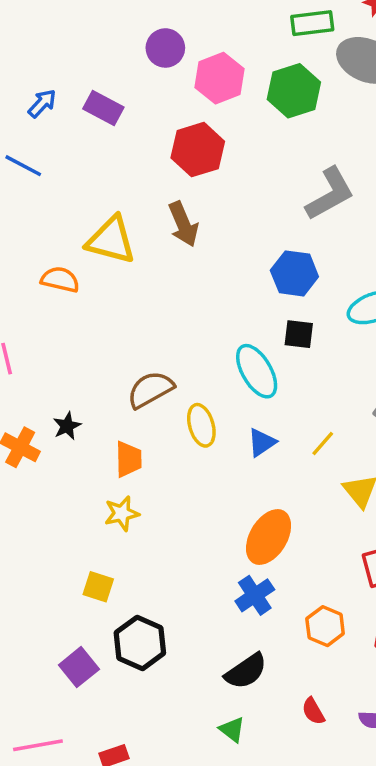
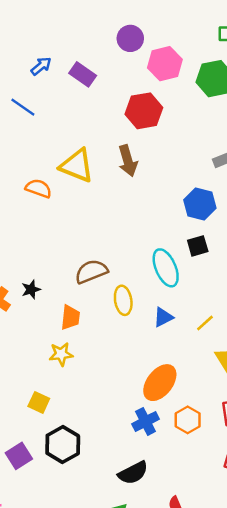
black square: (299, 334) -> (198, 246), turned -30
orange hexagon: (325, 626) -> (188, 420), moved

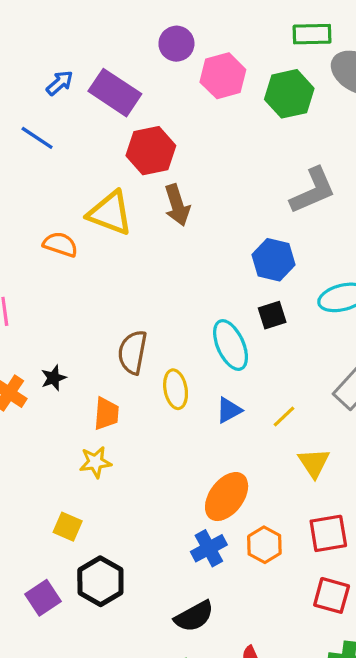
purple rectangle: (83, 74) -> (115, 93), size x1.4
red hexagon: (144, 111) -> (151, 151), moved
brown semicircle: (91, 271) -> (133, 352), turned -56

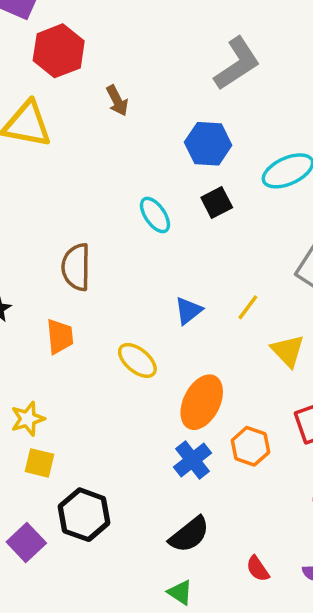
brown arrow: (177, 205) -> (117, 101), moved, size x0.7
cyan ellipse: (231, 345) -> (155, 215), moved, size x0.7
yellow ellipse: (176, 389) -> (137, 360), moved, turned -30
yellow star: (95, 462) -> (28, 419), moved

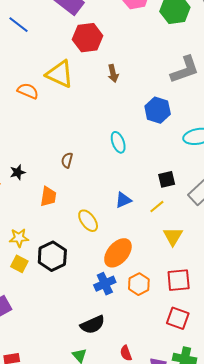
black square: (217, 202) -> (167, 179), moved
brown semicircle: (76, 267) -> (67, 160), size x0.6
black hexagon: (84, 515) -> (52, 256), moved

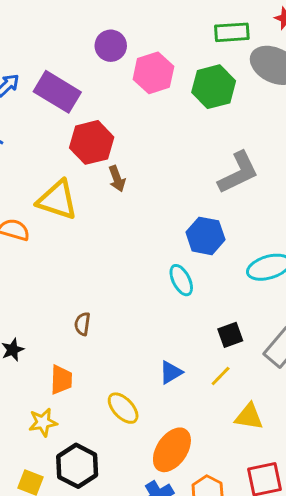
brown arrow: (113, 73) -> (117, 179), moved
cyan ellipse: (118, 142) -> (181, 280), moved
yellow triangle: (173, 236) -> (249, 417), turned -45
yellow star: (19, 238) -> (43, 422), moved

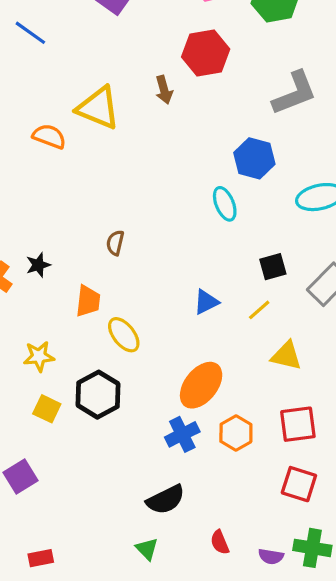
red hexagon: (92, 142) -> (206, 53), moved
yellow ellipse: (123, 408) -> (124, 335), moved
yellow star: (43, 422) -> (39, 356), moved

